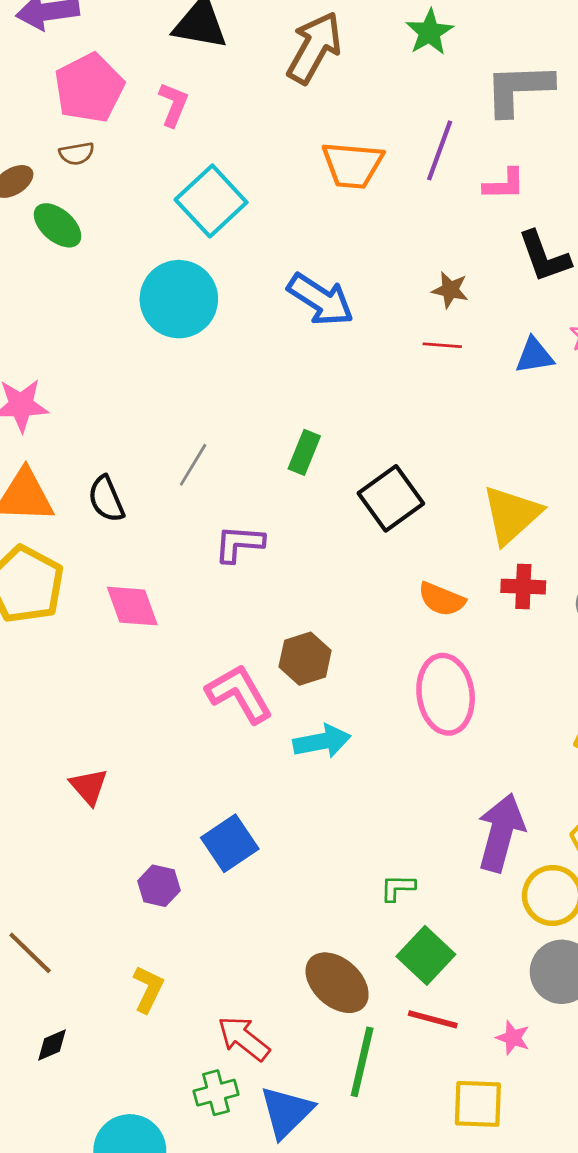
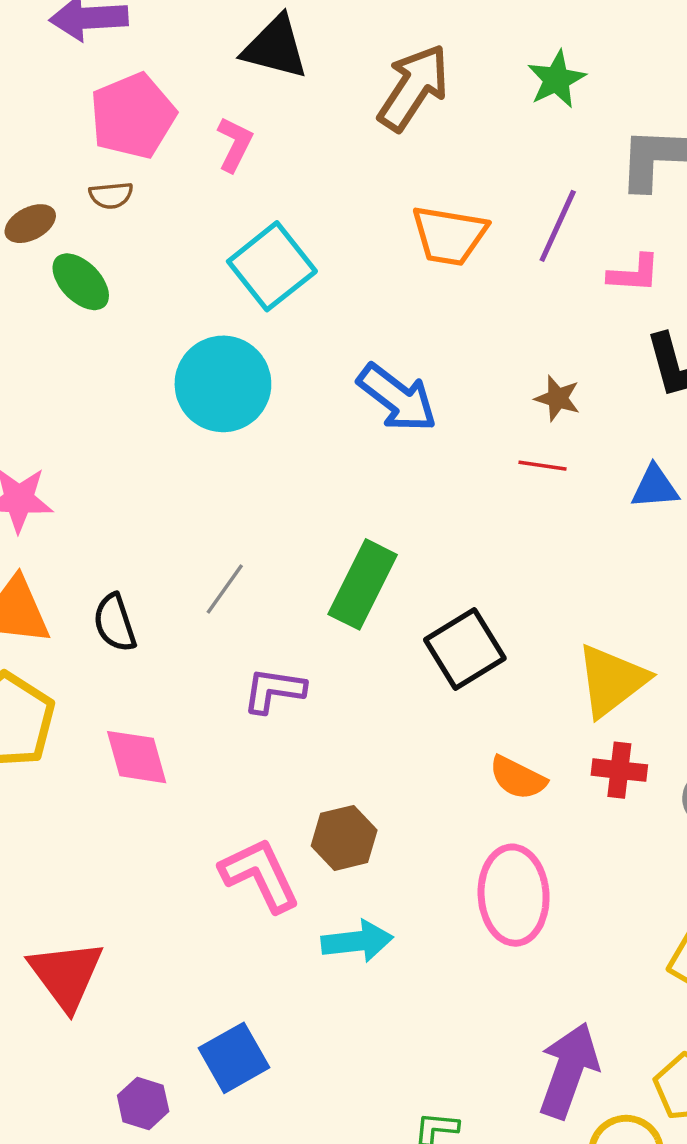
green rectangle: (304, 452) -> (363, 584), size x1.6
red triangle: (89, 787) -> (66, 975), size x1.6

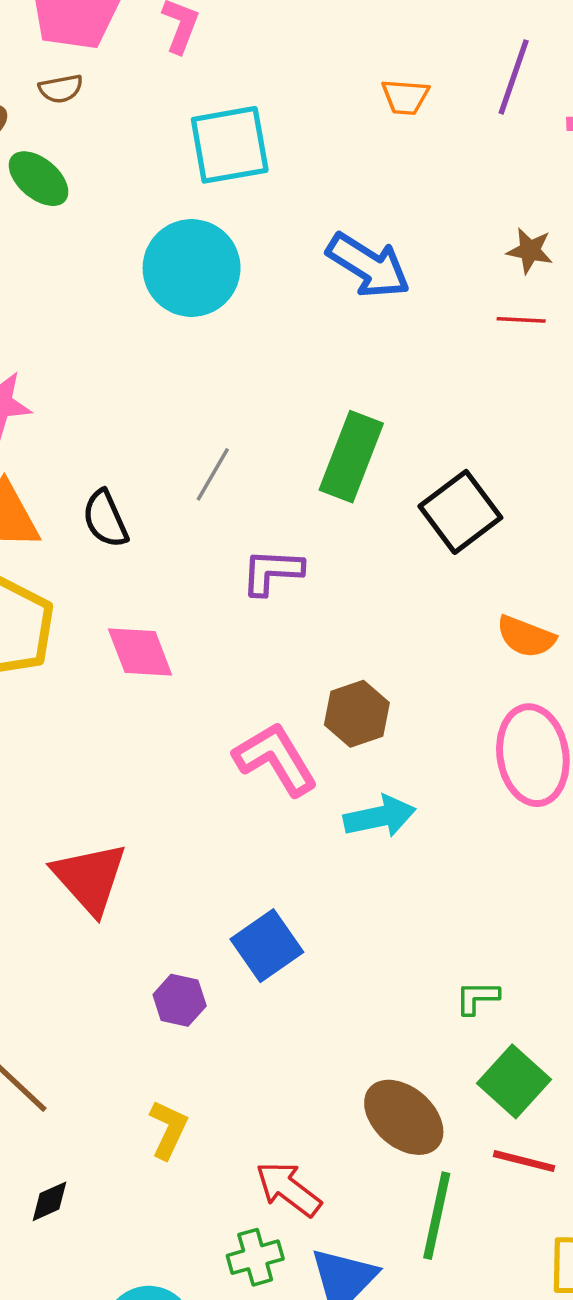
orange trapezoid: (449, 235) -> (405, 97), size x0.6
cyan square: (272, 266) -> (230, 145), turned 34

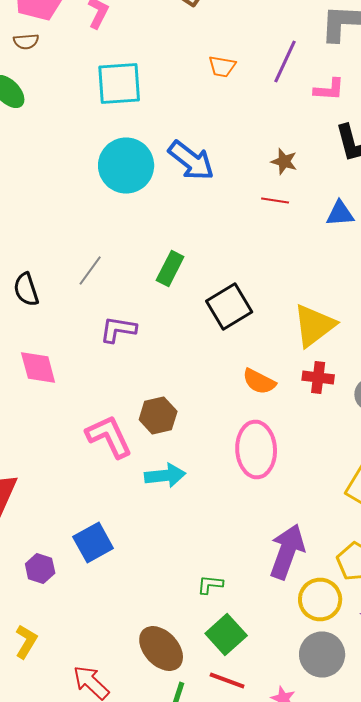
cyan circle: (192, 268) -> (126, 166), moved
green rectangle: (351, 457) -> (170, 268), size x0.7

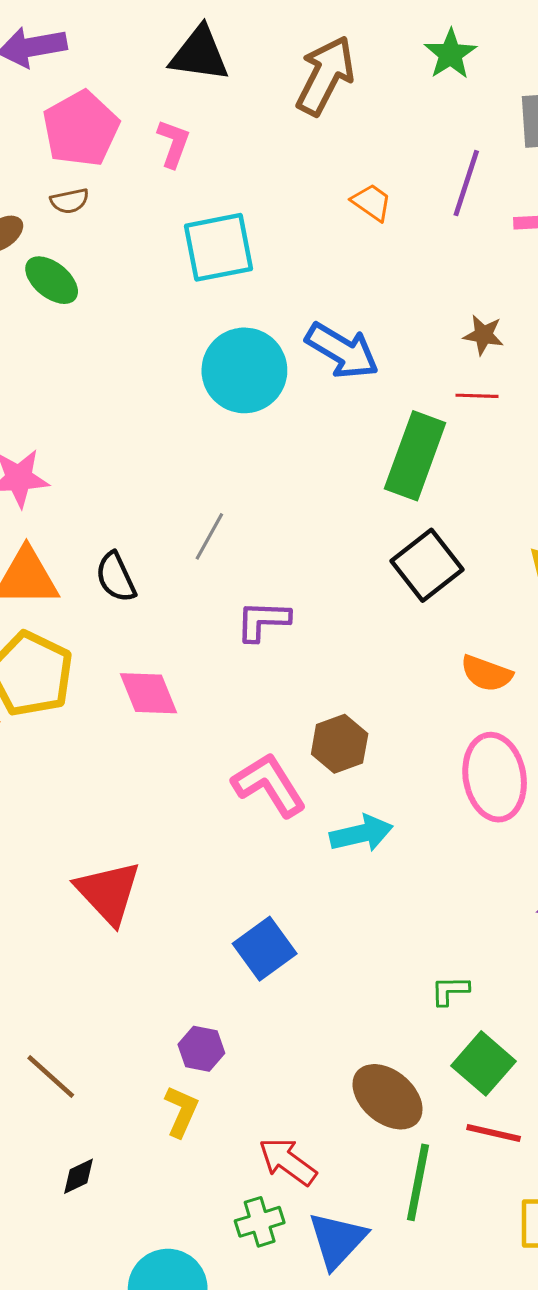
orange trapezoid: (222, 66) -> (372, 202), turned -148
green rectangle: (170, 268) -> (415, 456), moved, size x1.6
purple hexagon: (40, 568) -> (201, 1049), moved

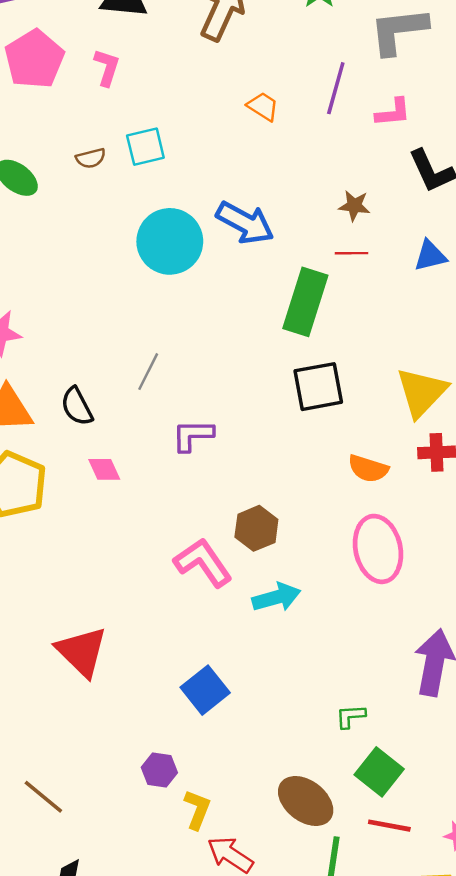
brown semicircle: (70, 201) -> (91, 158), moved
cyan square: (219, 247) -> (145, 147), size x0.7
black square: (427, 565) -> (318, 387), turned 30
pink diamond: (149, 693) -> (104, 469), moved, size x0.7
yellow L-shape: (181, 1111) -> (197, 809), moved

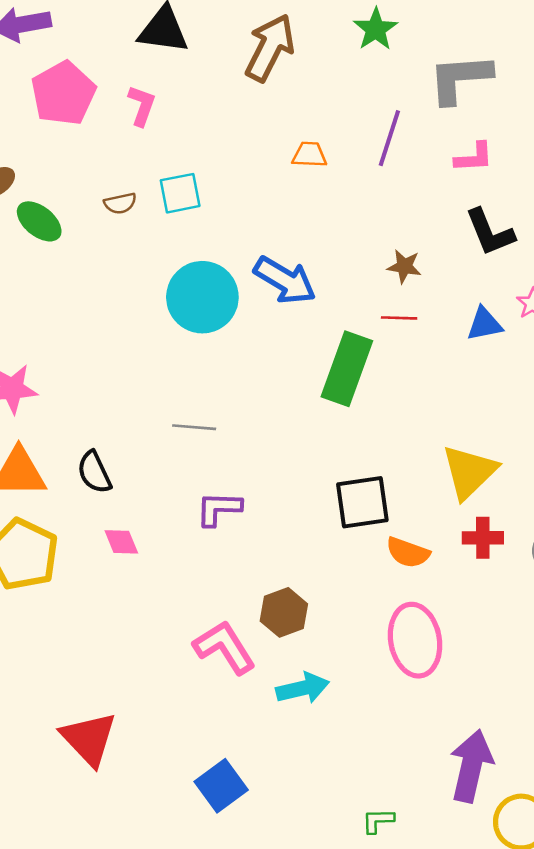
orange trapezoid: (263, 106) -> (309, 155), turned -32
pink L-shape: (393, 112) -> (474, 157), moved
gray line: (148, 372) -> (194, 427), moved, turned 66
black square: (318, 387) -> (362, 502), moved

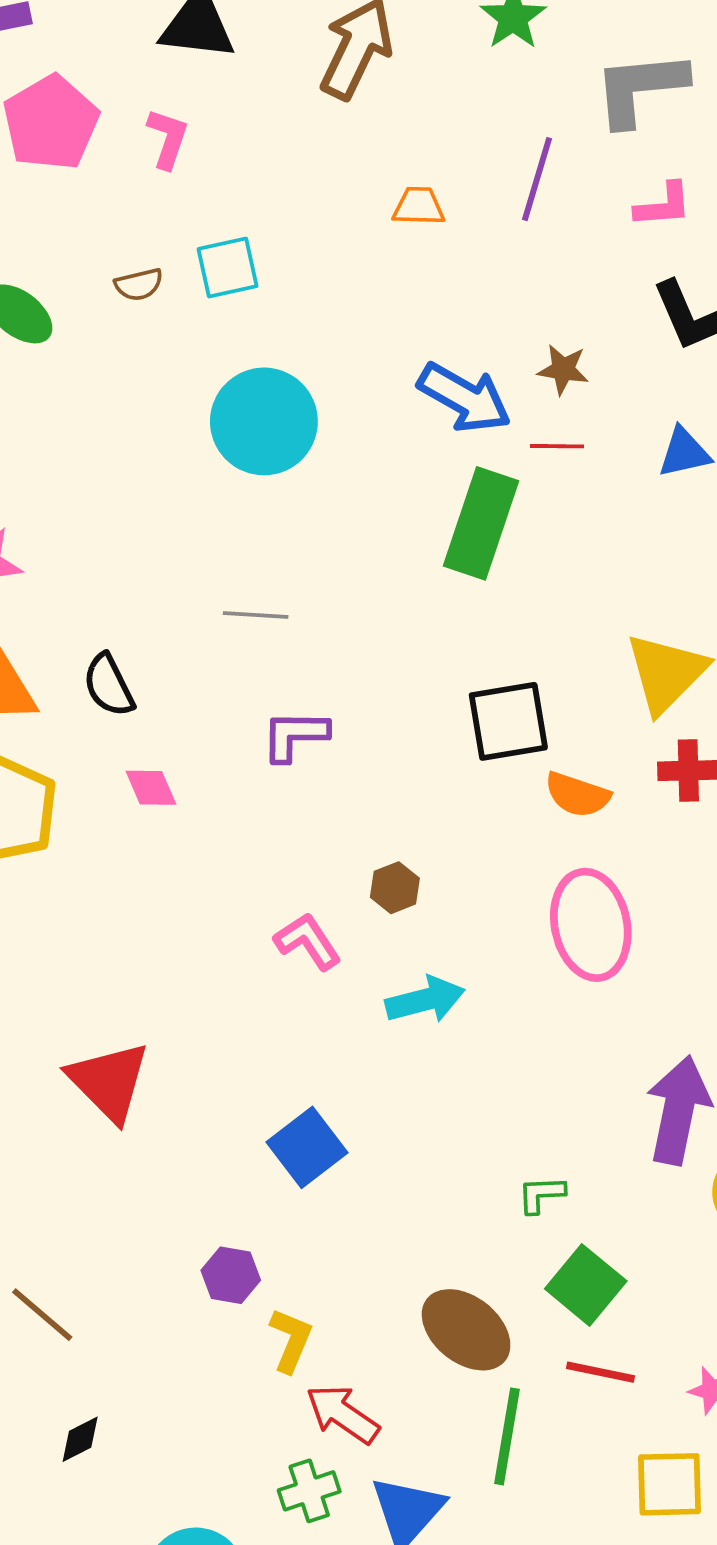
blue arrow: (285, 280) -> (464, 398), moved
brown hexagon: (284, 612) -> (395, 888), size x0.7
pink L-shape: (224, 647) -> (308, 941), size x0.7

